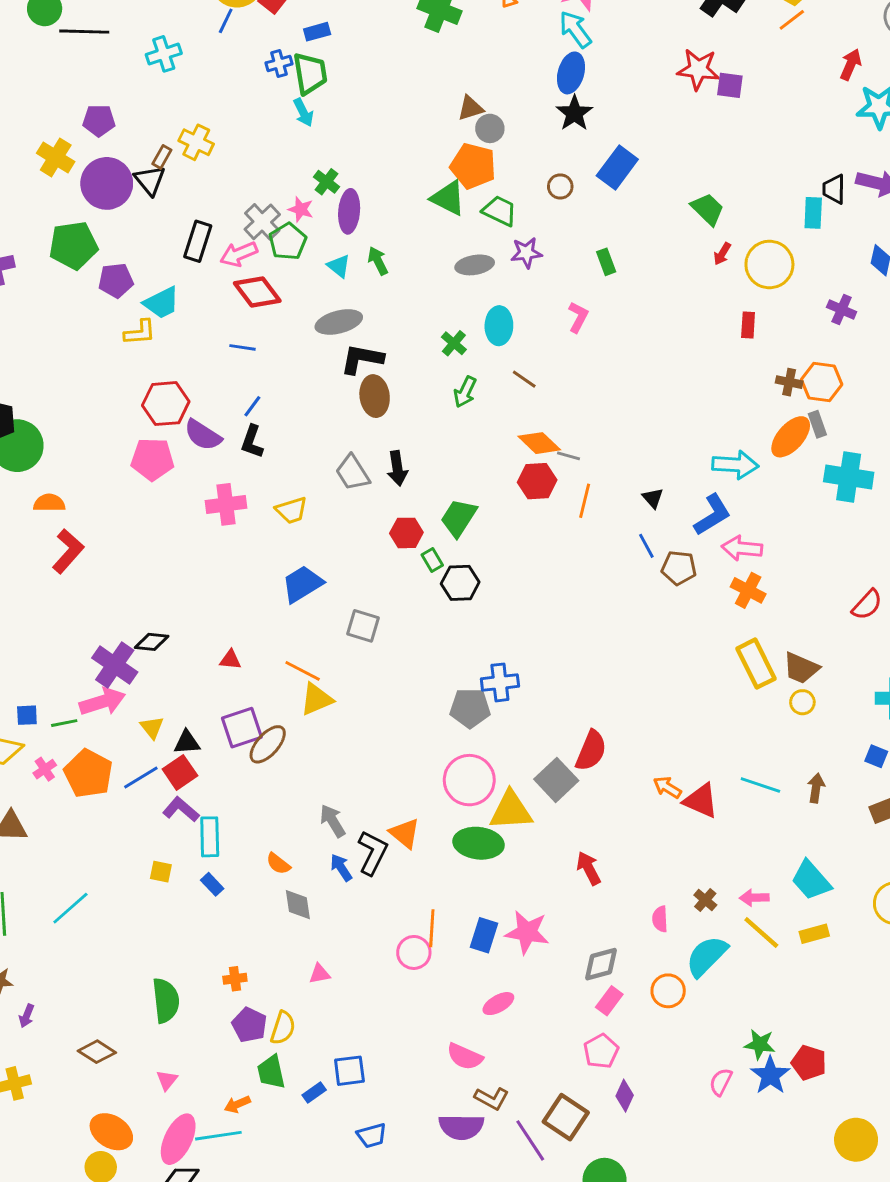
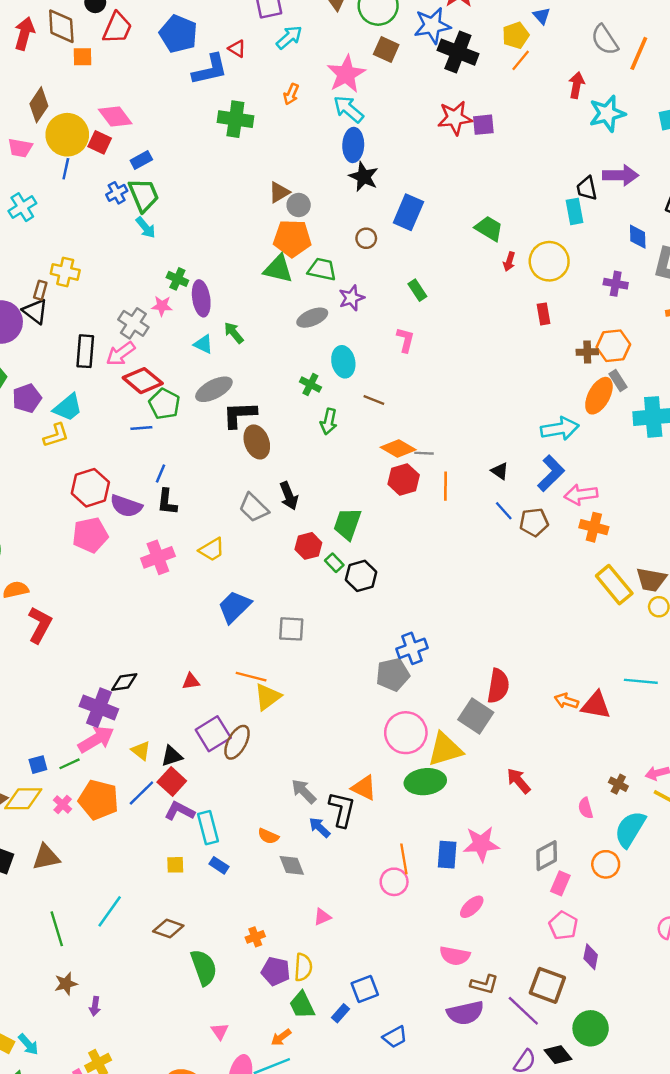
green pentagon: (288, 241) -> (164, 404), moved
brown diamond: (97, 1052) -> (168, 929), moved

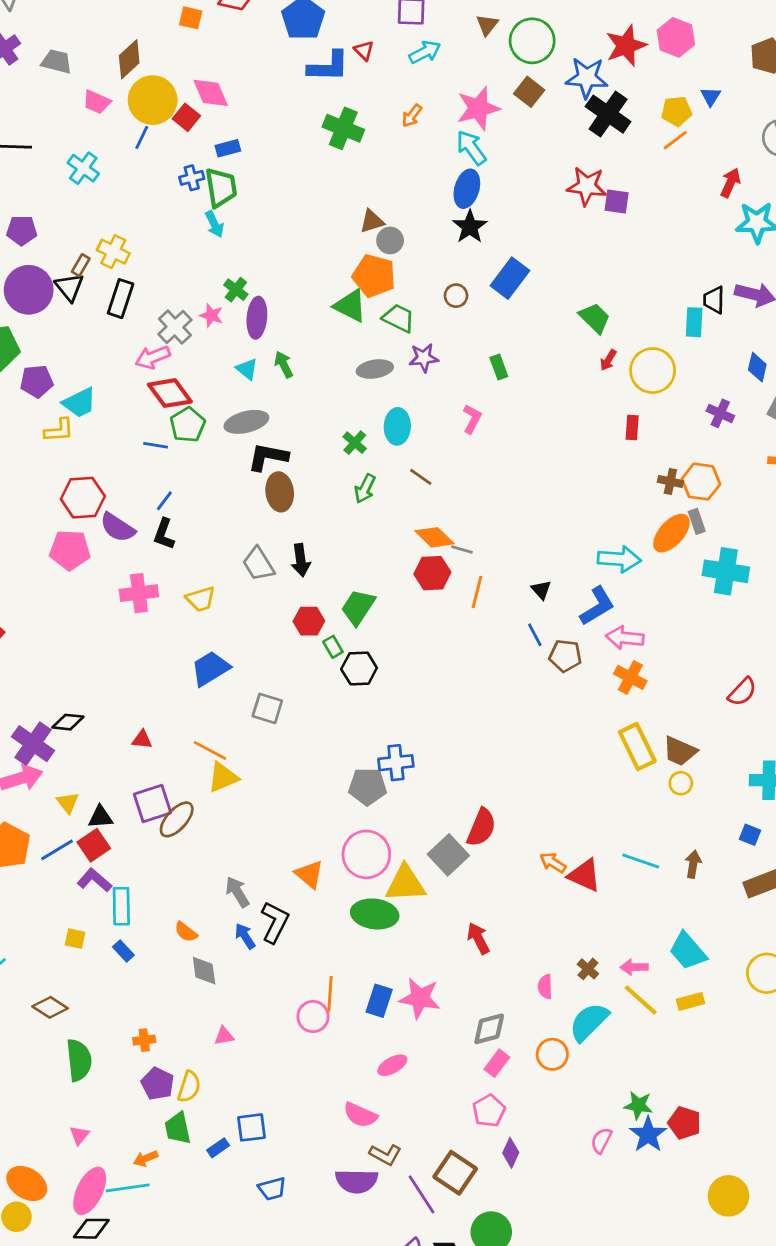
cyan cross: (22, 207) -> (83, 168), turned -36
black rectangle: (85, 351) -> (121, 299), moved
orange triangle: (364, 788) -> (309, 874), moved

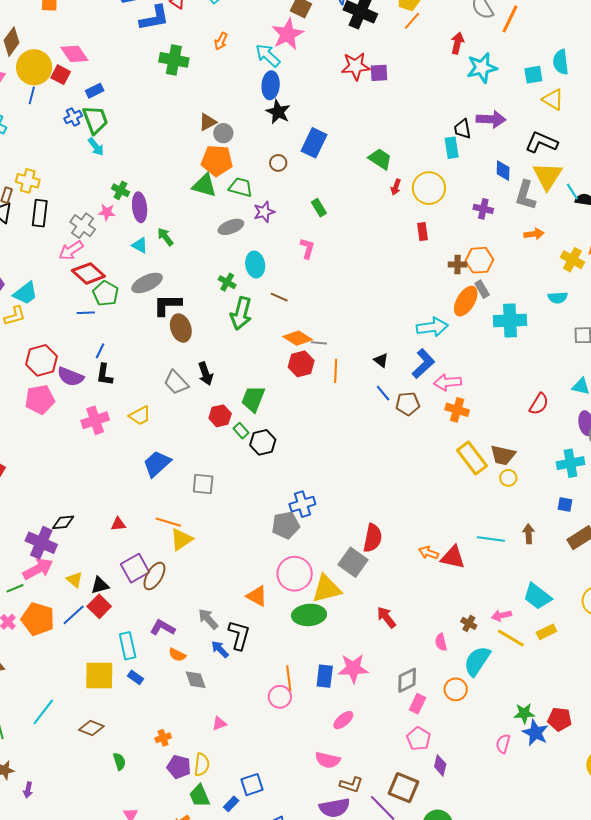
pink star: (478, 108) -> (288, 34), moved
green arrow: (365, 489) -> (241, 313), size x1.5
purple L-shape: (94, 880) -> (163, 628), moved
yellow square: (75, 939) -> (99, 675), size x2.0
green semicircle: (79, 1060) -> (119, 761), size x0.6

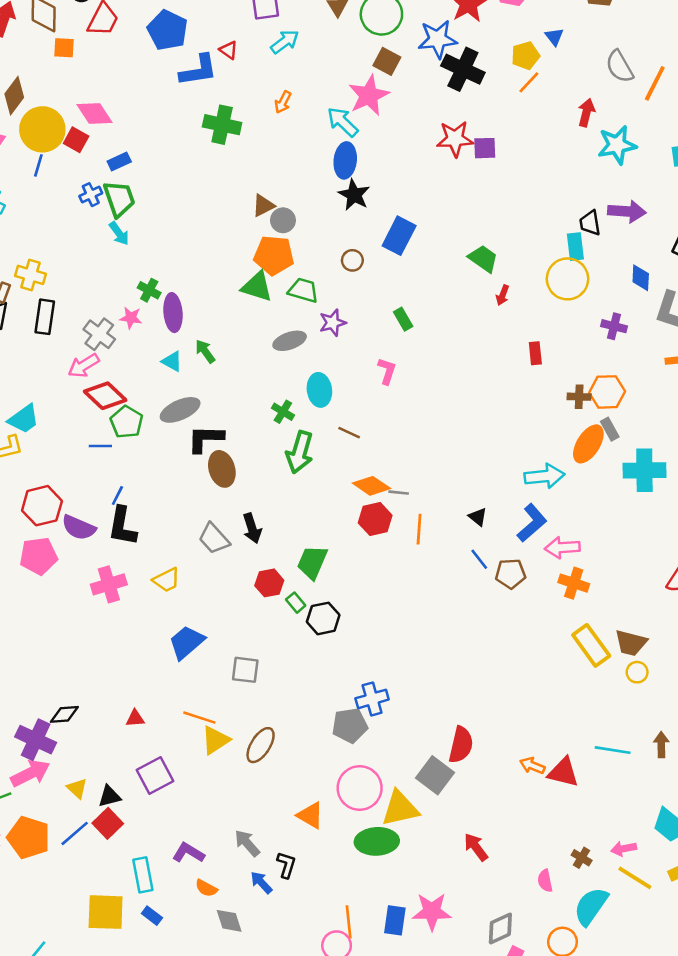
yellow circle: (429, 188) -> (567, 279), moved
black L-shape: (104, 375) -> (122, 526), size x1.4
brown ellipse: (154, 576) -> (261, 745), moved
black L-shape: (239, 635) -> (286, 865), size x0.7

